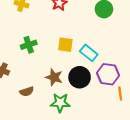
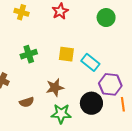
brown star: (54, 77) -> (55, 88), turned -30
black circle: (80, 77) -> (91, 103), moved

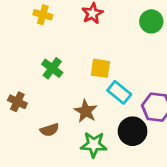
green cross: (29, 54) -> (52, 68), turned -35
cyan rectangle: (90, 62) -> (119, 92), moved
brown star: (55, 88) -> (86, 111), turned -30

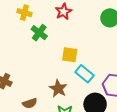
green cross: (52, 68) -> (39, 33), moved

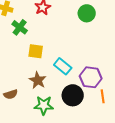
yellow square: (70, 55) -> (36, 51), moved

